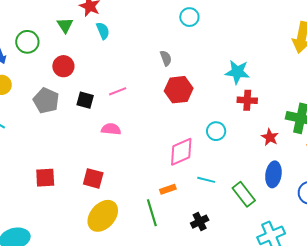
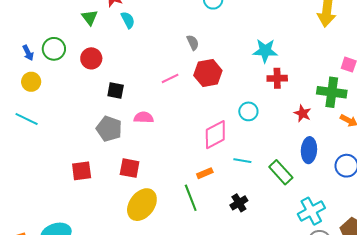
green circle: (27, 42) -> (54, 49), moved
pink line: (118, 91) -> (170, 78), moved
gray pentagon: (46, 101) -> (109, 129), moved

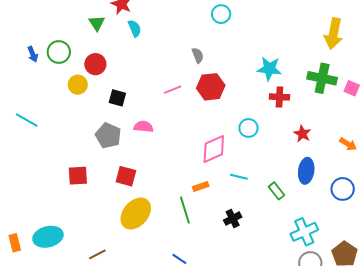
yellow circle: (31, 82) -> (78, 85), moved
green cross: (332, 92) -> (322, 78), moved
green rectangle: (281, 172) -> (277, 191), size x0.7

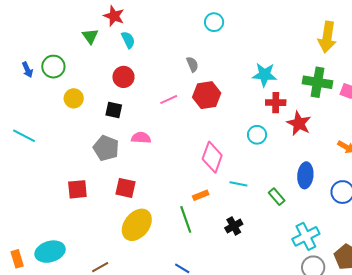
red circle: (95, 64) -> (123, 77), moved
cyan circle: (248, 128) -> (257, 135), moved
red star: (302, 134) -> (299, 123), moved, size x1.4
pink diamond: (214, 149) -> (212, 157), turned -44

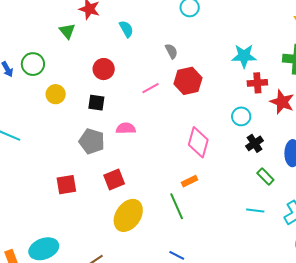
cyan semicircle: (128, 40) -> (126, 29), moved
cyan line: (238, 184) -> (255, 211), moved
red square: (125, 188) -> (114, 180), turned -30
black cross: (234, 226) -> (255, 143), moved

